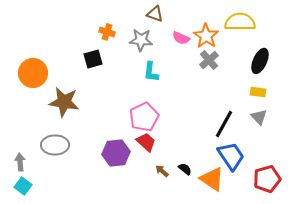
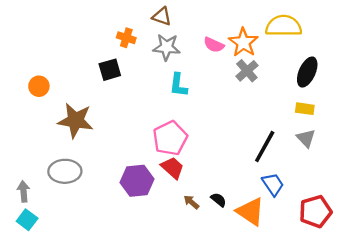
brown triangle: (155, 14) -> (162, 16), moved
orange circle: (33, 73) -> (39, 86), size x0.6
blue trapezoid: (231, 156) -> (273, 184), size x0.7

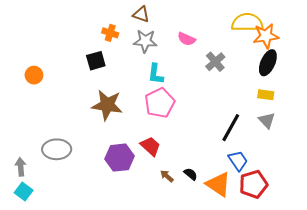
orange star: (243, 42) -> (266, 36), moved, turned 30
brown star: (76, 120) -> (107, 105), moved
pink pentagon: (170, 138) -> (160, 103), moved
red pentagon: (315, 211) -> (253, 184), moved

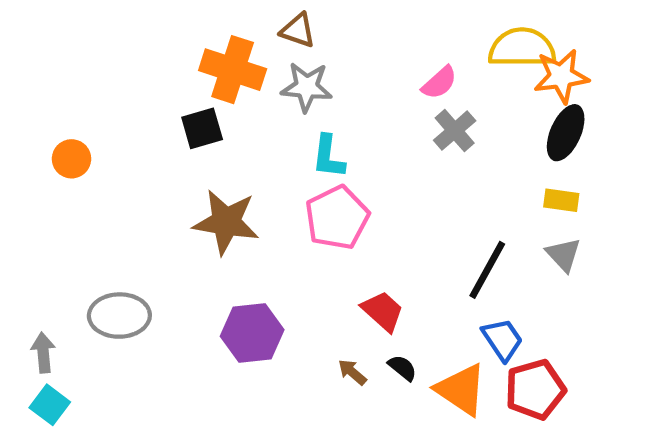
orange cross: (110, 33) -> (233, 70), size x1.8
pink semicircle: (186, 39) -> (439, 83), moved, turned -66
red trapezoid: (150, 146) -> (383, 311), moved

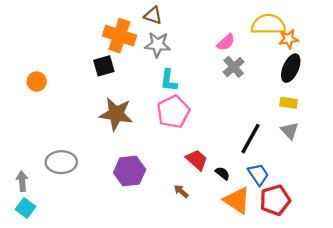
orange star: (561, 76) -> (289, 39), size x0.7
black semicircle: (402, 368) -> (222, 173), moved

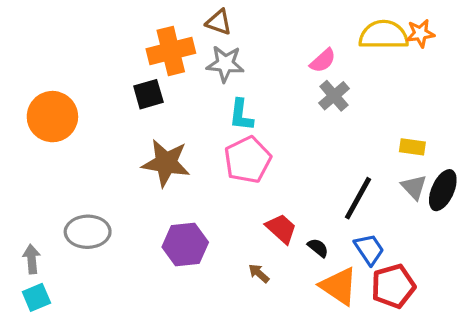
orange cross: (119, 36) -> (171, 51), turned -32
orange star: (289, 39) -> (420, 33), moved
black ellipse: (291, 68) -> (443, 190), moved
orange circle: (37, 82) -> (52, 117), size x1.8
cyan square: (25, 208) -> (36, 297), turned 30

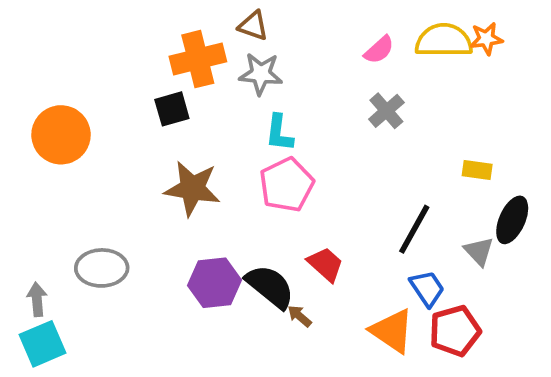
pink semicircle: (323, 61) -> (379, 50), moved
gray triangle: (414, 187) -> (479, 251), moved
black semicircle: (318, 248) -> (270, 286), moved, size x2.0
cyan square: (36, 297) -> (43, 344), size x1.4

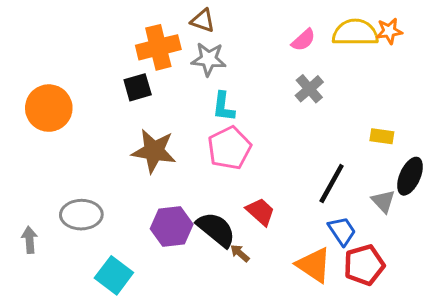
cyan square: (43, 344) -> (114, 275), moved, turned -30

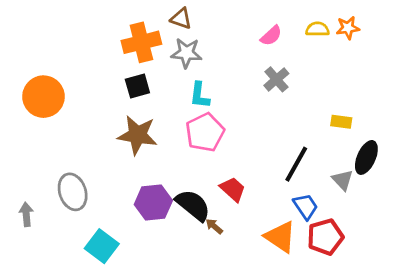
yellow semicircle: (355, 33) -> (317, 29), size x0.6
black square: (138, 87) -> (137, 86), moved
gray ellipse: (81, 215) -> (73, 192), turned 72

